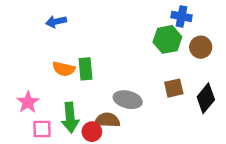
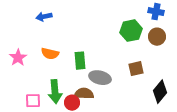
blue cross: (181, 16) -> (156, 12), moved
green rectangle: (85, 69) -> (80, 61), moved
black diamond: (206, 98) -> (160, 92), moved
pink star: (28, 102) -> (18, 58), moved

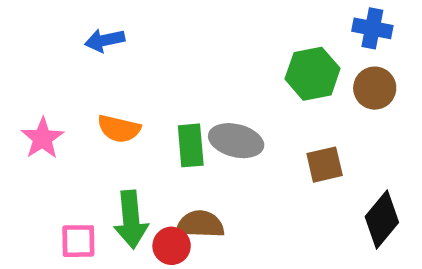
gray ellipse: (100, 78) -> (236, 141), moved

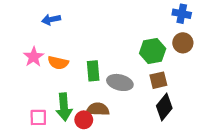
green hexagon: (313, 74) -> (153, 51), moved
pink star: (42, 138) -> (34, 57), moved
gray ellipse: (236, 141) -> (120, 82), moved
black diamond: (382, 220) -> (164, 107), moved

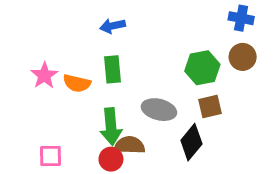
blue arrow: (51, 20) -> (112, 26), moved
green rectangle: (93, 71) -> (112, 69), moved
green arrow: (64, 107) -> (111, 127), moved
black diamond: (164, 107) -> (191, 142), moved

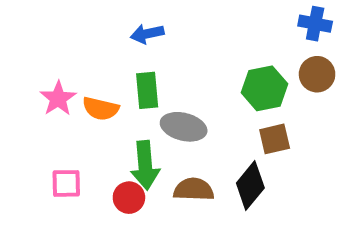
gray ellipse: (159, 110) -> (184, 127), moved
brown semicircle: (130, 145) -> (194, 189), moved
pink square: (51, 156) -> (66, 183), moved
red circle: (111, 159) -> (129, 198), moved

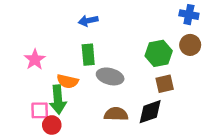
orange semicircle: (101, 109) -> (68, 81), moved
green arrow: (145, 165) -> (58, 100), moved
black diamond: (250, 185) -> (150, 112), turned 32
red circle: (129, 198) -> (52, 125), moved

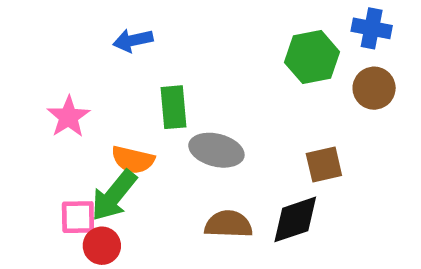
blue arrow: (88, 21) -> (133, 40), moved
green hexagon: (159, 53) -> (312, 57), moved
green arrow: (58, 100) -> (114, 196), turned 44

